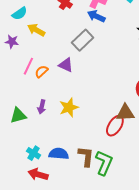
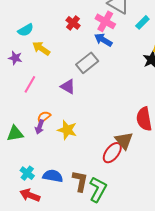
orange semicircle: (41, 72) -> (44, 117), moved
yellow star: (69, 107) -> (67, 130), turned 30
brown triangle: (125, 113) -> (124, 140), turned 48

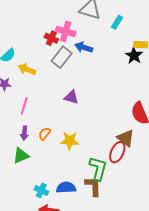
pink cross: (105, 21) -> (66, 31), moved
gray rectangle: (87, 63) -> (62, 57), moved
purple triangle: (68, 87) -> (71, 97), moved
purple arrow: (40, 127) -> (24, 133), moved
green L-shape: (98, 189) -> (98, 169), moved

